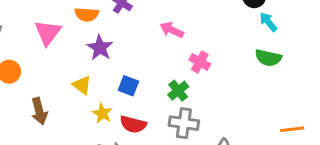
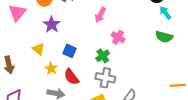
pink arrow: (172, 30) -> (100, 15), turned -91
red semicircle: (133, 124) -> (71, 77), turned 36

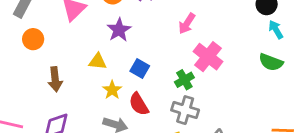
pink cross: (118, 37) -> (208, 57), size x1.5
yellow triangle: (38, 49) -> (98, 61), turned -40

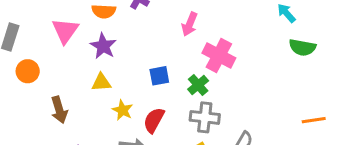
purple star: (119, 30) -> (103, 46), moved
green semicircle: (271, 62) -> (302, 47), moved
blue square: (140, 68) -> (159, 76), moved, turned -30
red semicircle: (139, 104) -> (154, 120), turned 70

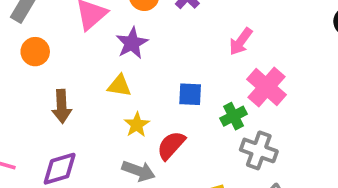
gray cross: (205, 117) -> (259, 150), moved

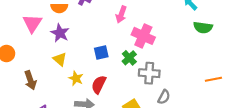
yellow triangle: (119, 86) -> (60, 59), turned 48

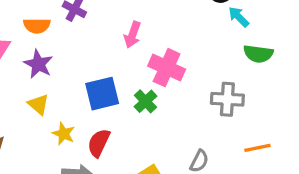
blue square: (101, 53) -> (102, 94), size x1.5
gray cross: (149, 73) -> (227, 99), moved
orange line: (213, 79) -> (257, 148), moved

